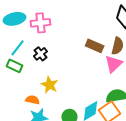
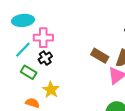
pink cross: (41, 23) -> (43, 38), moved
green rectangle: (15, 66) -> (29, 72), moved

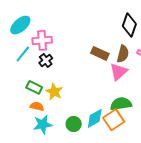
cyan ellipse: (23, 20) -> (20, 25), turned -30
green rectangle: (29, 72) -> (34, 87), moved

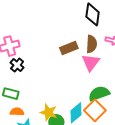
brown rectangle: (100, 53) -> (69, 48), turned -36
yellow star: (54, 92) -> (49, 112), moved

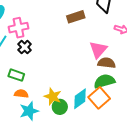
brown semicircle: (92, 44) -> (107, 63), moved, turned -90
brown rectangle: (69, 48) -> (76, 17), moved

